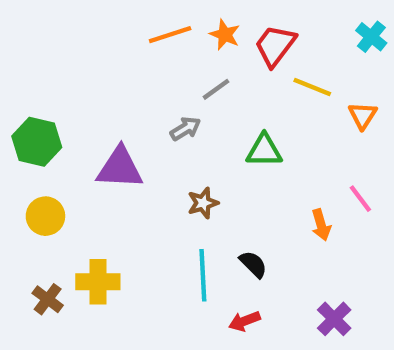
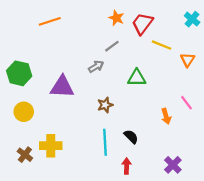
orange line: (170, 35) -> (50, 21), moved
red arrow: (244, 321) -> (127, 166), turned 112

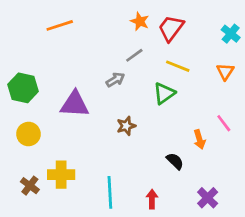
cyan cross: (192, 19) -> (231, 34), moved
yellow line: (162, 45) -> (178, 66), moved
green triangle: (137, 78) -> (164, 93), turned -36
black semicircle: (131, 137) -> (175, 161), moved
cyan line: (105, 142) -> (110, 192), moved

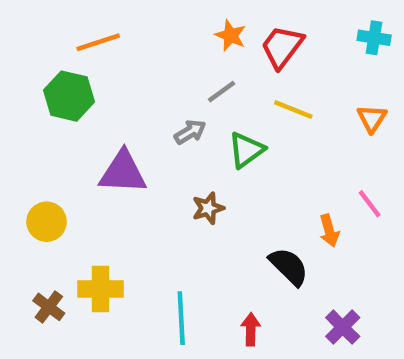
cyan cross: (231, 34) -> (374, 38), moved, turned -30
green hexagon: (23, 88) -> (69, 96), moved
green triangle: (164, 93) -> (246, 150), moved
black semicircle: (175, 161) -> (289, 267), size x1.4

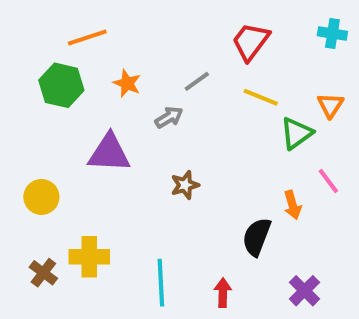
orange star: (231, 35) -> (127, 83), moved
green triangle: (246, 150) -> (297, 133), moved
black semicircle: (289, 267) -> (257, 237), turned -114

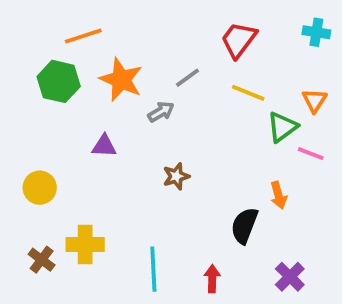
orange star: (127, 83) -> (121, 80), size x1.6
purple triangle: (109, 153) -> (104, 146), size x0.6
pink line: (328, 181) -> (311, 154), moved, turned -32

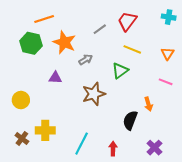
gray line: (188, 78) -> (100, 29), moved
green triangle: (282, 127) -> (120, 71), moved
brown star: (176, 176) -> (94, 94), size x1.6
cyan line: (153, 269) -> (82, 144), turned 30

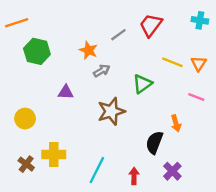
orange line: (44, 19) -> (17, 23), moved
orange star: (64, 42) -> (88, 50), moved, size x0.7
yellow line: (132, 49) -> (172, 62), moved
purple cross: (154, 148) -> (172, 171), moved

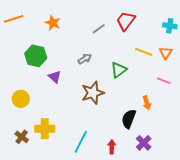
cyan cross: (200, 20) -> (170, 26), moved
orange star: (88, 50) -> (53, 23), moved
green hexagon: (37, 51) -> (36, 56), moved
purple triangle: (66, 92) -> (55, 77), turned 40

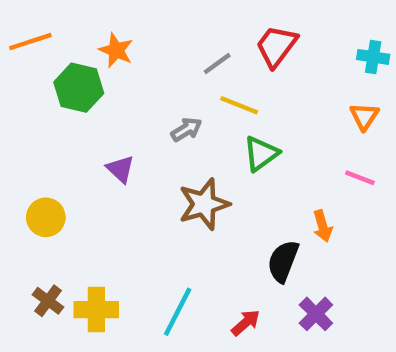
yellow line: (144, 52) -> (239, 105), moved
green hexagon: (36, 56) -> (79, 88), moved
yellow cross: (45, 129) -> (96, 310), moved
red arrow: (112, 147) -> (246, 323), turned 48

